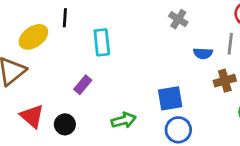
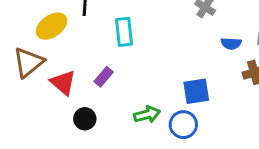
red triangle: (32, 116) -> (63, 83), moved
blue circle: (178, 130) -> (183, 125), moved

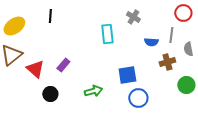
yellow ellipse: (52, 26) -> (14, 26), moved
cyan rectangle: (124, 32) -> (107, 34), moved
blue circle: (183, 125) -> (138, 98), moved

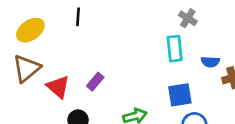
cyan rectangle: (107, 34) -> (175, 49), moved
blue semicircle: (151, 42) -> (210, 62), moved

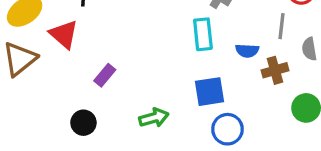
red triangle: (58, 87) -> (64, 34), moved

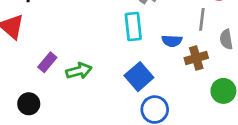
blue square: (210, 92) -> (139, 77), turned -32
green arrow: (154, 118) -> (79, 71), moved

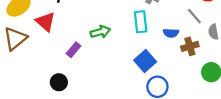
gray line: (202, 19) -> (194, 16), turned -48
green arrow: (79, 71) -> (100, 32), moved

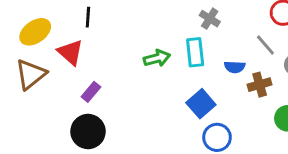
green arrow: (100, 32) -> (157, 58), moved
purple rectangle: (73, 50) -> (91, 92), moved
black circle: (59, 82) -> (88, 132), size x1.5

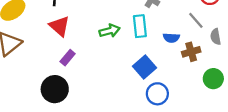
red triangle: (70, 52) -> (59, 26), moved
purple rectangle: (91, 92) -> (68, 58), moved

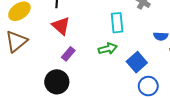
cyan rectangle: (140, 26) -> (117, 23), moved
green arrow: (110, 31) -> (108, 49), moved

